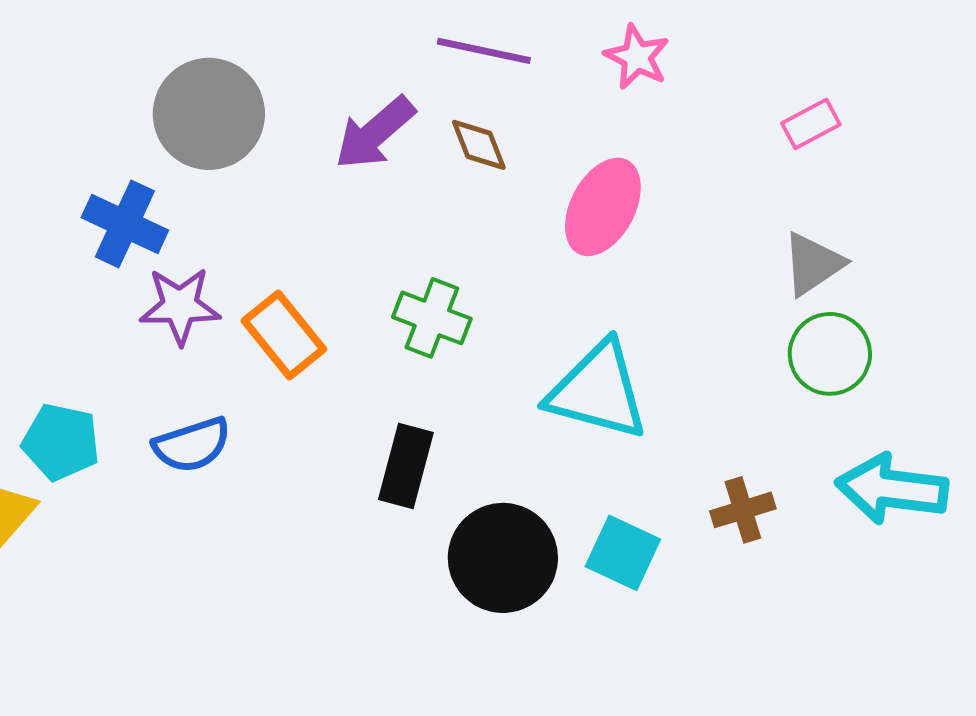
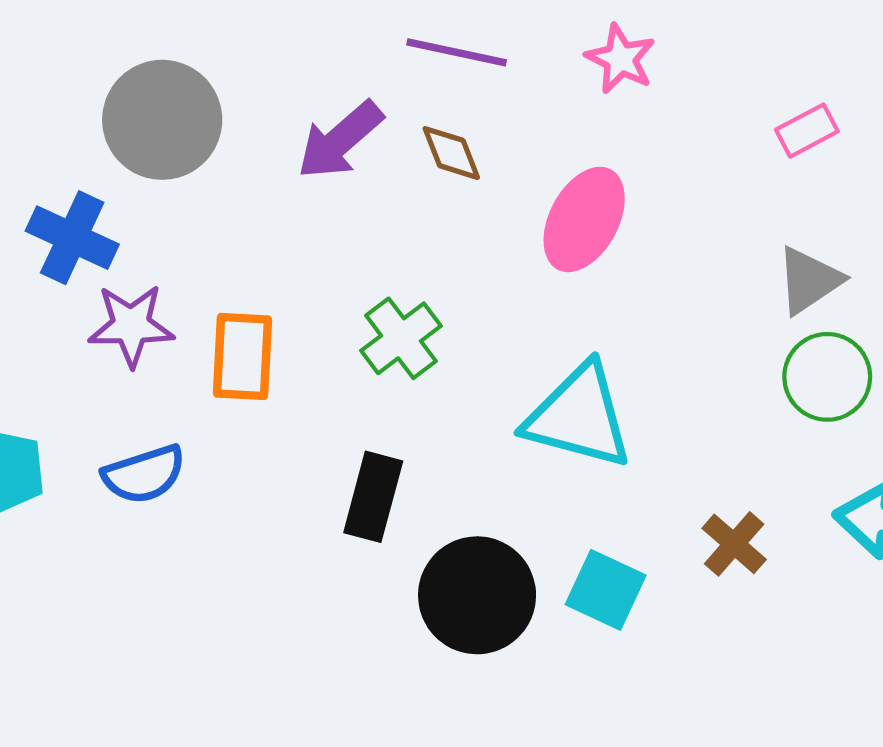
green cross: (432, 318) -> (401, 338), turned 32
orange rectangle: (284, 335) -> (243, 357), turned 42
brown cross: (743, 510) -> (734, 544), turned -32

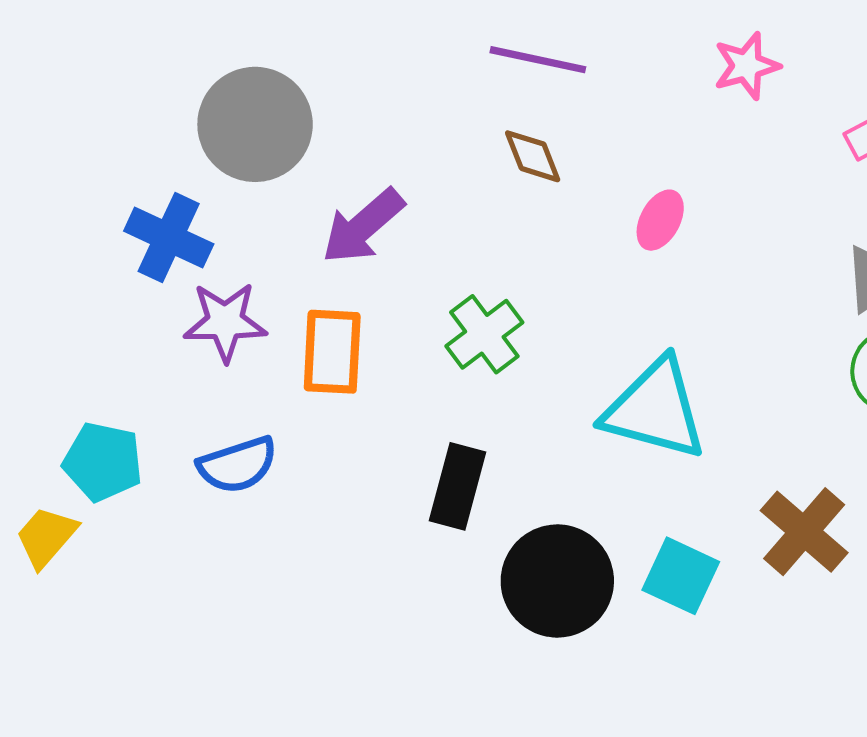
pink star: (621, 59) -> (747, 66), moved, turned 30
purple arrow: (340, 140) -> (363, 226), moved
pink ellipse: (584, 219) -> (660, 220), size x0.6
brown cross: (734, 544) -> (804, 532), size x1.4

